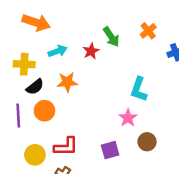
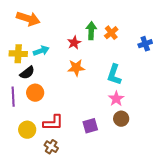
orange cross: (148, 31) -> (111, 33), moved
green arrow: (111, 37) -> (91, 31), turned -144
cyan arrow: (58, 51) -> (41, 51), moved
orange star: (67, 82) -> (76, 68), moved
pink star: (128, 118) -> (116, 99), moved

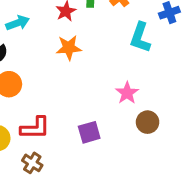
cyan L-shape: (114, 75) -> (140, 37), moved
brown circle: (121, 119) -> (148, 122), moved

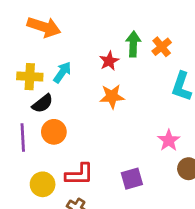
cyan arrow: (18, 23) -> (62, 72), turned -35

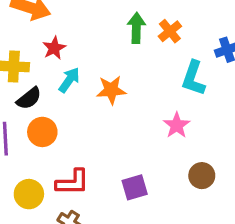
red star: (109, 61) -> (54, 48), moved
cyan arrow: (62, 72) -> (69, 80), moved
pink star: (169, 140) -> (177, 125), moved

